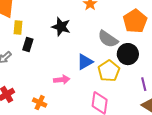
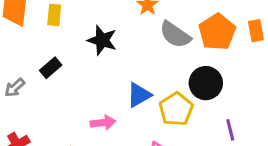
yellow rectangle: (18, 27) -> (54, 15), moved
gray semicircle: (108, 39) -> (175, 35), moved
black rectangle: (28, 45) -> (51, 68), turned 32

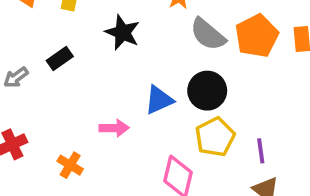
black circle: (206, 83) -> (207, 91), moved
yellow pentagon: (176, 109) -> (215, 137), moved

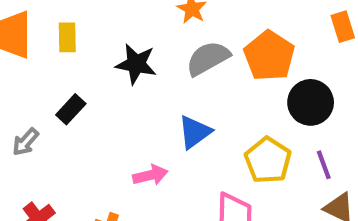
gray semicircle: (208, 34) -> (208, 58), moved, turned 123
orange pentagon: (257, 36) -> (269, 56), moved
black circle: (207, 91) -> (311, 102), moved

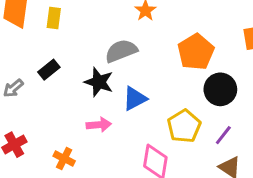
gray semicircle: (208, 58) -> (121, 51), moved
black star: (136, 64) -> (99, 82), moved
purple line: (324, 165) -> (223, 135), turned 50

